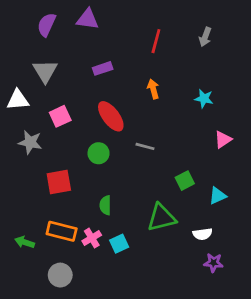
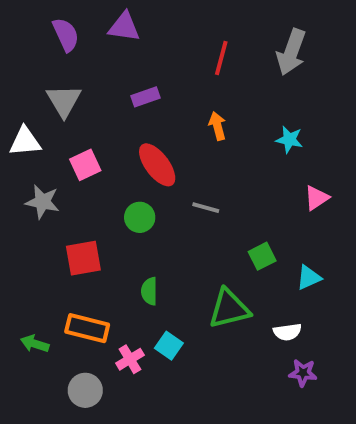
purple semicircle: (47, 25) -> (66, 35), turned 130
gray arrow: (205, 37) -> (291, 52), size x1.6
pink cross: (92, 238) -> (130, 359), moved
cyan square: (119, 244) -> (169, 346), turned -30

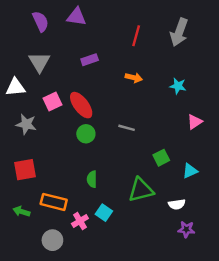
orange arrow: (217, 126) -> (134, 78), turned 119
red ellipse: (157, 165) -> (81, 105), moved
red square: (83, 258) -> (25, 170), moved

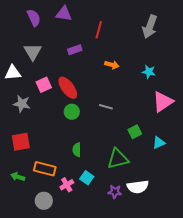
red line: (136, 36) -> (99, 30), moved
pink triangle: (195, 122) -> (163, 102), size x1.6
white semicircle: (177, 204) -> (138, 187), moved, size x1.5
purple star: (186, 229) -> (115, 192), moved

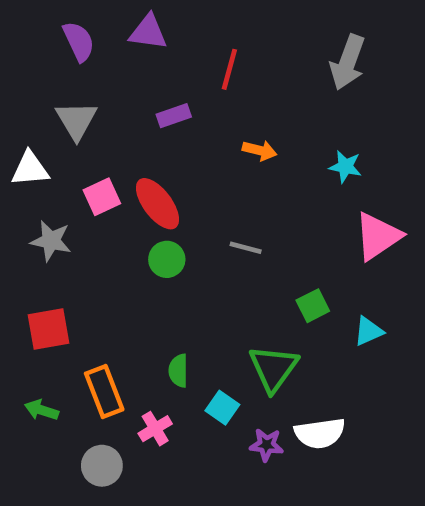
green semicircle: (77, 150) -> (178, 371), moved
green triangle: (118, 159) -> (273, 368), turned -40
orange rectangle: (45, 169) -> (104, 391), turned 55
cyan square: (87, 178) -> (222, 408), moved

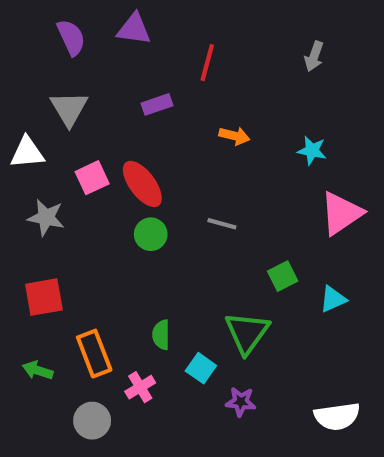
gray arrow: (348, 62) -> (314, 56), size x0.6
white semicircle: (320, 433) -> (337, 416), moved

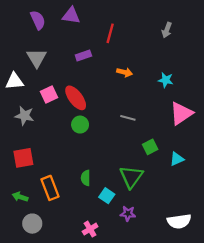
gray line: (222, 224) -> (128, 118), moved
pink cross: (140, 387) -> (90, 229), moved
gray circle: (92, 421) -> (32, 224), moved

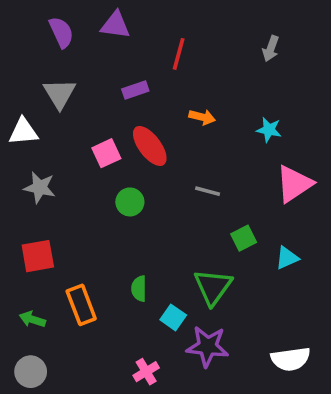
pink square: (49, 95) -> (106, 153), moved
red ellipse: (76, 98) -> (150, 146), moved
purple star: (128, 214) -> (208, 346), size x1.6
gray circle: (32, 224) -> (31, 372), moved

